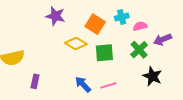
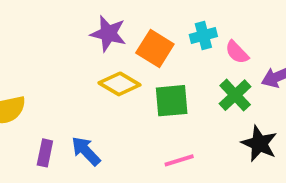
purple star: (55, 16) -> (108, 34), moved
pink semicircle: (140, 26) -> (237, 52), turned -120
blue arrow: (83, 84) -> (86, 151), moved

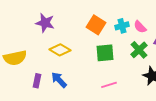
purple star: (108, 34) -> (45, 23), moved
cyan cross: (203, 35) -> (122, 26), moved
yellow diamond: (119, 84) -> (60, 50), moved

